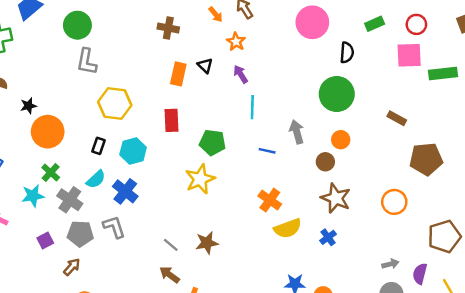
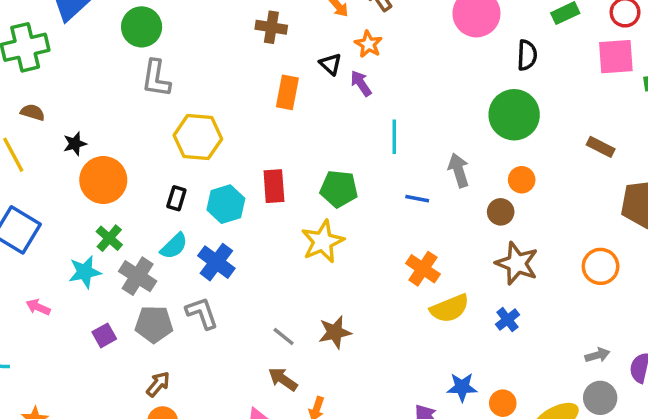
black triangle: (205, 66) -> (331, 64), moved
purple arrow: (241, 74) -> (361, 83), moved
red rectangle: (171, 120) -> (274, 186), moved
brown arrow: (72, 267) -> (158, 384), moved

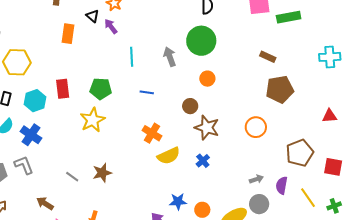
brown rectangle: (601, 147) -> (268, 57), moved
gray arrow: (459, 170) -> (170, 57), moved
brown circle: (501, 212) -> (190, 106), moved
brown arrow: (283, 379) -> (45, 203), moved

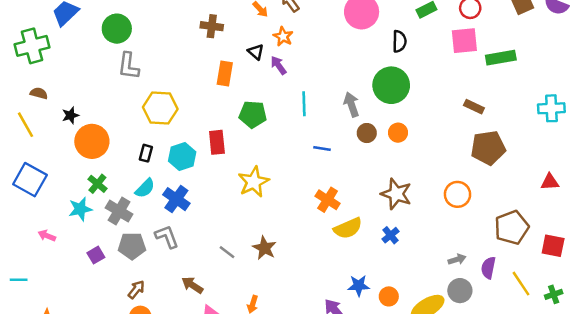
green pentagon: (101, 89) -> (253, 114), moved
brown circle: (190, 106) -> (367, 133), moved
brown star: (102, 173) -> (264, 248), turned -30

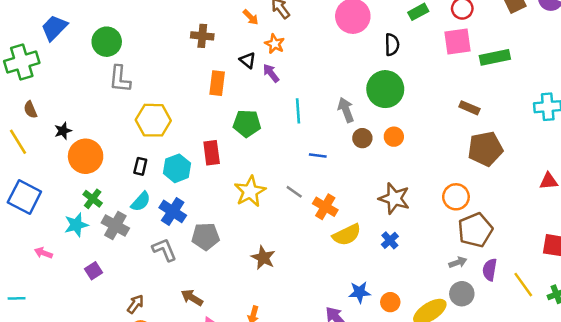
brown semicircle: (39, 93) -> (30, 110), turned -126
brown pentagon: (512, 227) -> (475, 230), moved
gray pentagon: (132, 246) -> (205, 236), moved
gray line: (227, 252) -> (294, 192), moved

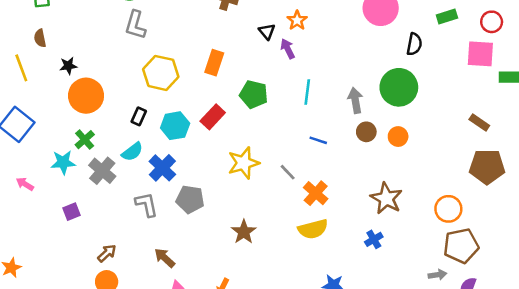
orange rectangle: (217, 83) -> (214, 63), moved
red rectangle: (212, 153) -> (213, 117), turned 40
yellow semicircle: (347, 235) -> (313, 229), moved

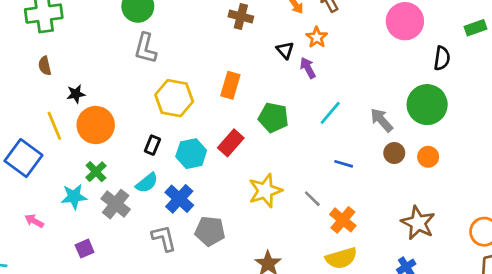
yellow line: (21, 68) -> (54, 126), moved
cyan line: (307, 92) -> (330, 113), turned 35
gray arrow: (355, 100) -> (381, 120), turned -30

